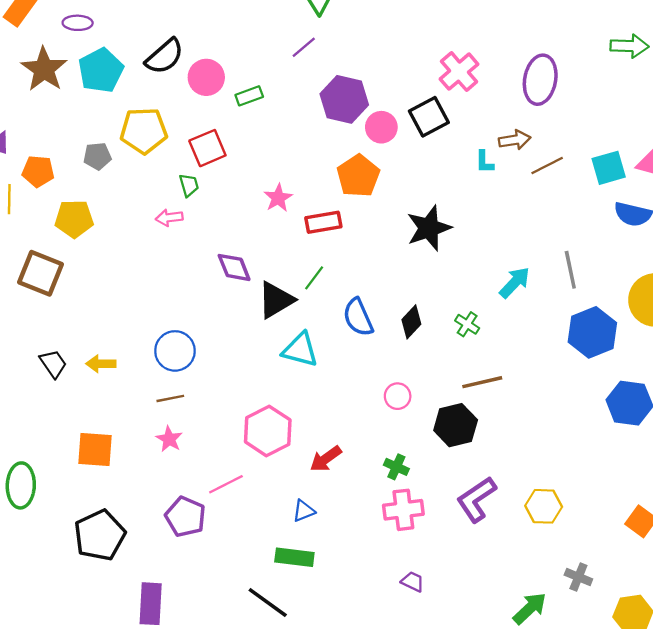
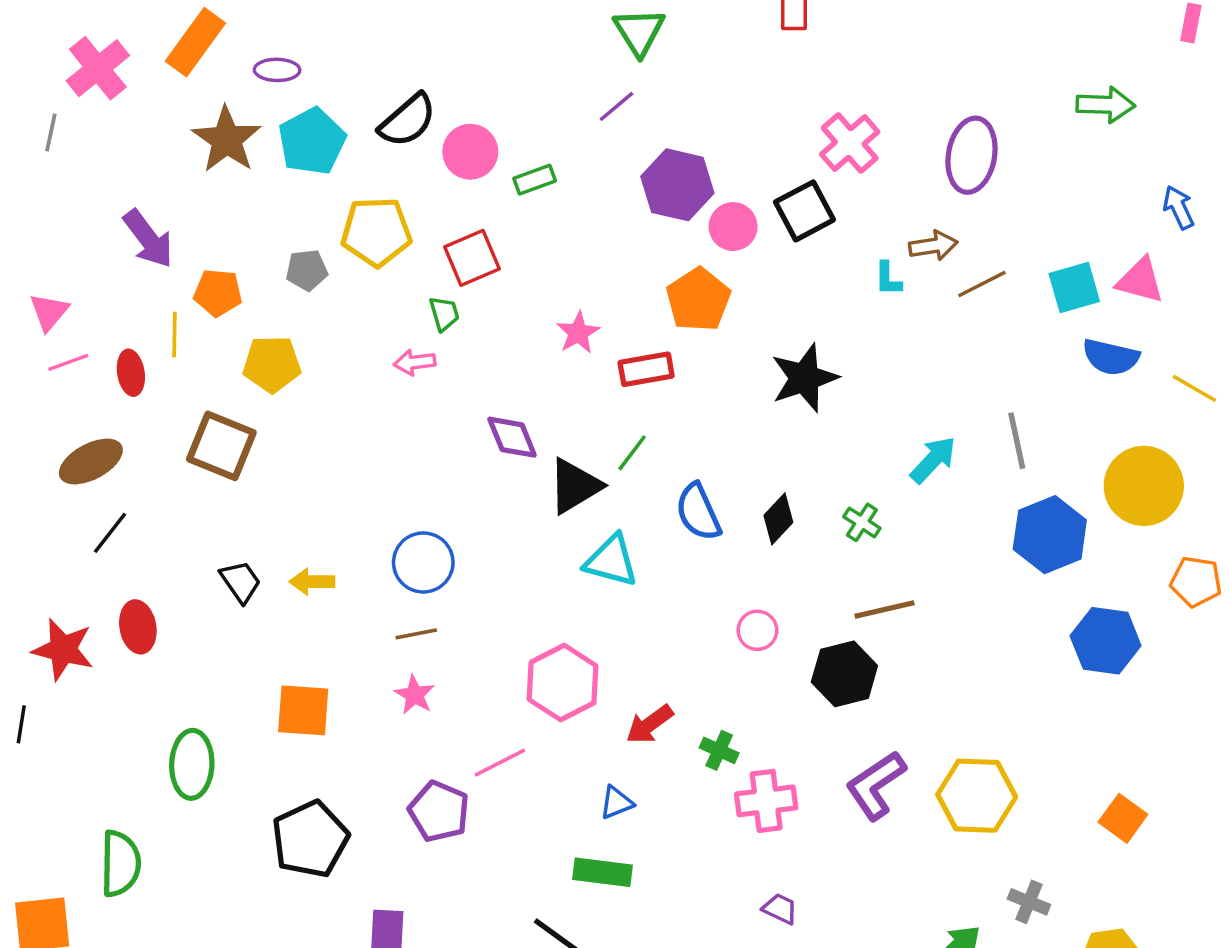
green cross: (396, 467) -> (719, 750), moved
yellow hexagon: (544, 506) -> (977, 796), size x1.4

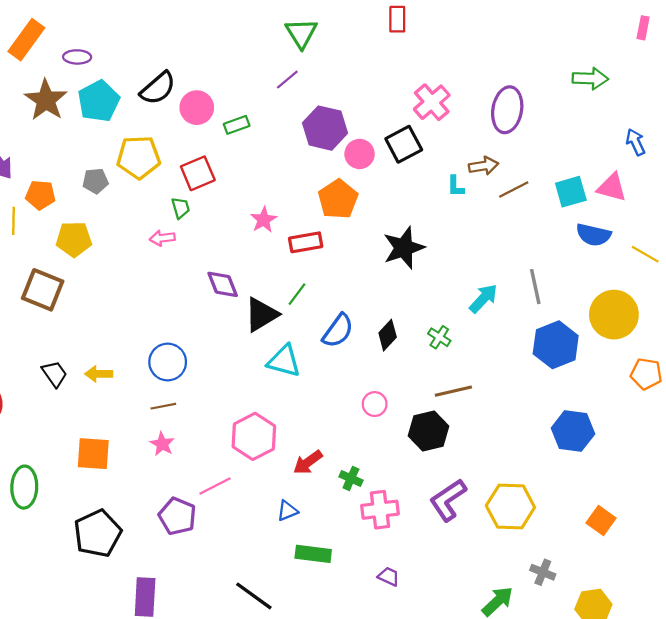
blue semicircle: (698, 512) -> (338, 331), turned -120
blue hexagon: (1106, 641) -> (573, 431), moved
green rectangle: (603, 872) -> (313, 554), moved

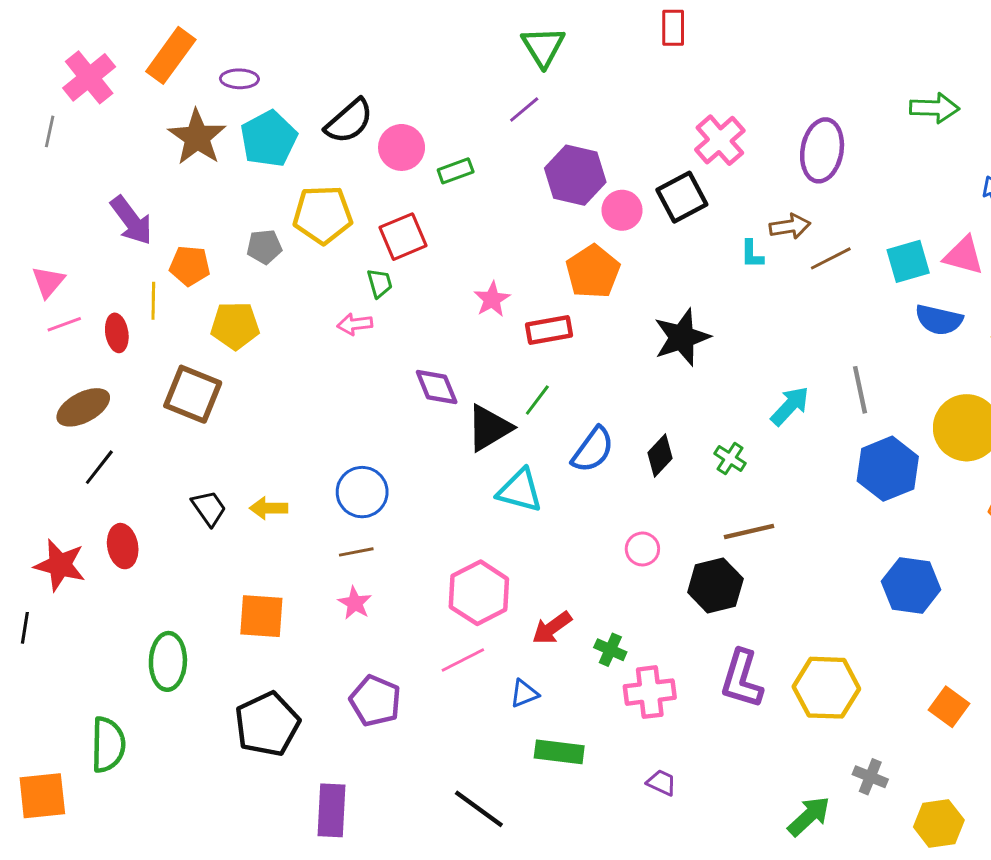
pink line: (215, 486) -> (463, 660), moved
purple L-shape: (448, 500) -> (742, 679), turned -39

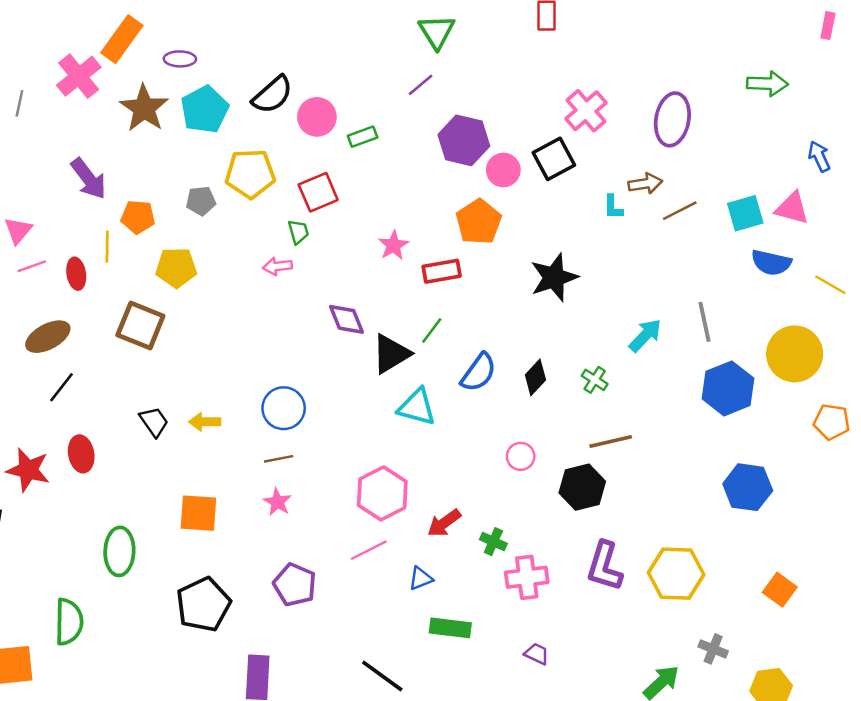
pink cross: (89, 77) -> (79, 76), moved

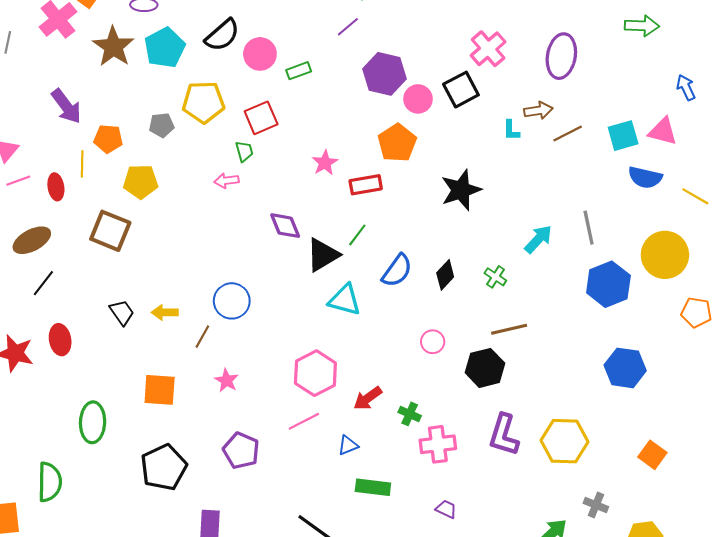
brown line: (279, 459) -> (202, 337), moved, turned -50

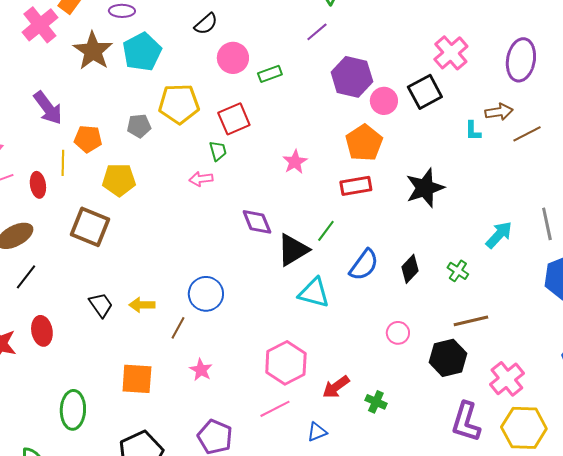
black semicircle: (222, 35) -> (206, 24), moved, size x0.7
red rectangle: (366, 185) -> (356, 186), moved
pink cross: (438, 444) -> (507, 379), moved, turned -32

